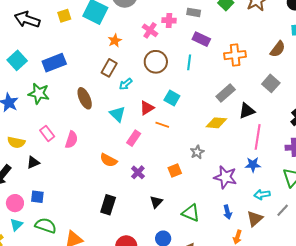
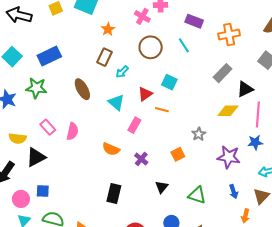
cyan line: (189, 62) -> (184, 45), turned -35
yellow diamond: (216, 123) -> (228, 111), moved
black triangle: (33, 163) -> (36, 157), size x1.5

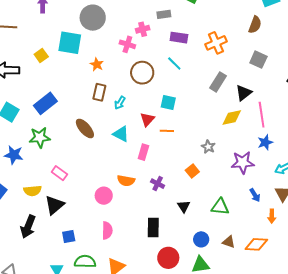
pink semicircle: (72, 131) -> (107, 230), moved
black rectangle: (114, 194) -> (153, 228), moved
pink circle: (21, 199) -> (104, 196), moved

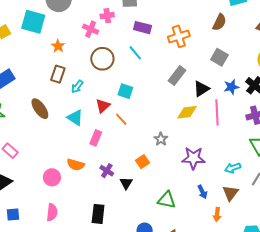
orange line: (167, 131) -> (121, 119), turned 40
blue star: (265, 142) -> (231, 87), moved
black triangle: (184, 206) -> (126, 183), moved

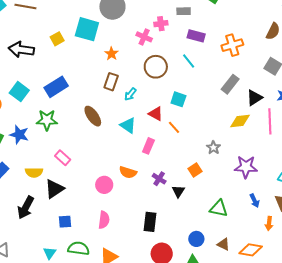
red triangle: (103, 106) -> (156, 114), turned -49

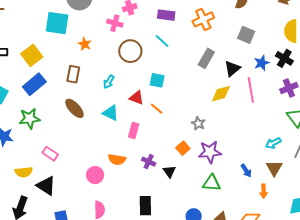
yellow square: (57, 39) -> (32, 55), moved, size x1.5
brown rectangle: (111, 82) -> (73, 74), moved
purple star: (246, 167) -> (210, 152), moved
black triangle: (54, 189) -> (46, 186), turned -45

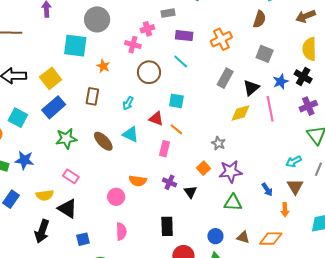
brown ellipse: (75, 108) -> (103, 141), moved
green star: (30, 118) -> (66, 139), moved
pink rectangle: (134, 131) -> (165, 149), moved

